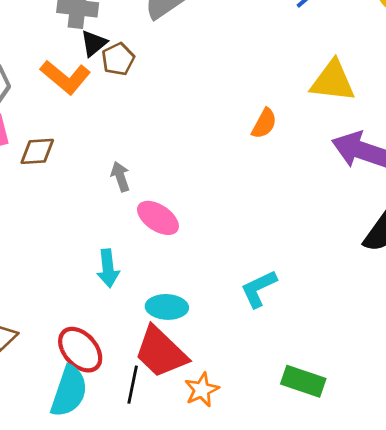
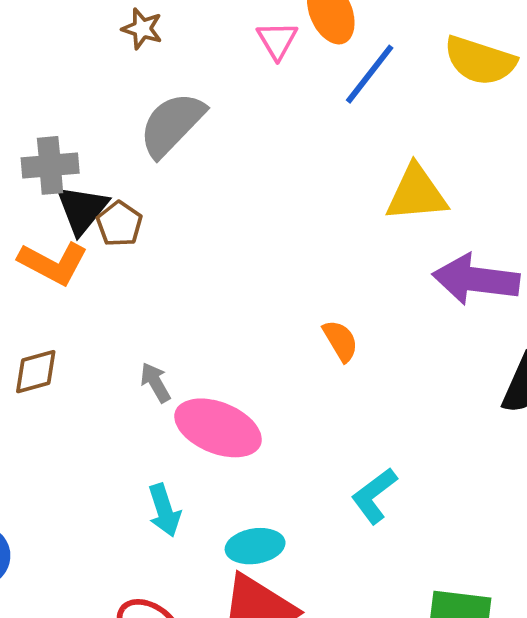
black triangle: (94, 43) -> (82, 209), size x1.4
orange semicircle: (264, 123) -> (340, 341), moved, turned -48
pink ellipse: (158, 218) -> (218, 428), size x1.4

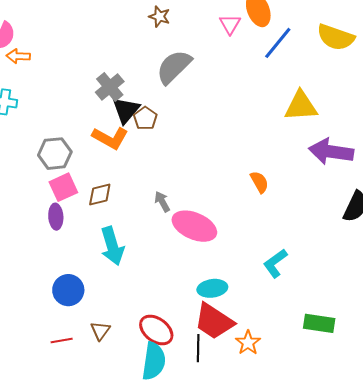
gray cross: (50, 165) -> (110, 87), turned -36
cyan arrow: (164, 510) -> (112, 246), moved, size x1.4

